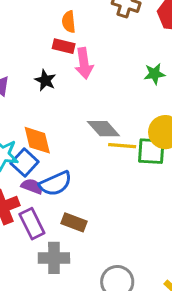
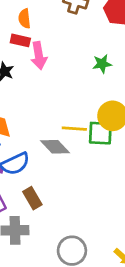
gray diamond: (103, 129) -> (55, 147), moved
brown rectangle: (74, 222) -> (32, 198), turned 40

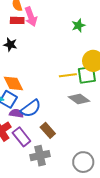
pink arrow: (39, 56) -> (31, 17), moved
gray diamond: (55, 147) -> (79, 99), moved

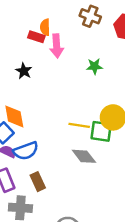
red rectangle: (17, 20) -> (36, 37), moved
green star: (78, 25) -> (94, 66), moved

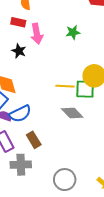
red rectangle: (36, 37) -> (18, 22), moved
pink arrow: (57, 46) -> (37, 34), moved
black star: (24, 71) -> (19, 51), moved

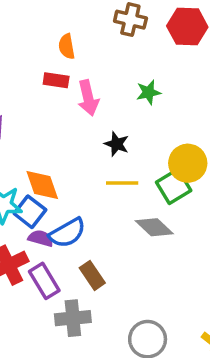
black star: (19, 51) -> (117, 144), moved
yellow line: (65, 86) -> (122, 183), moved
green square: (85, 89) -> (174, 186), turned -30

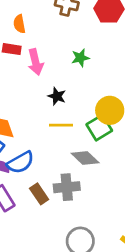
gray cross: (73, 318) -> (67, 187), moved

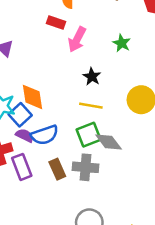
green star: (80, 58) -> (122, 43), turned 30
pink arrow: (36, 62) -> (77, 39), turned 30
green square: (99, 128) -> (89, 135), moved

